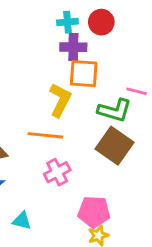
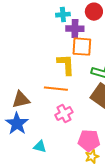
cyan cross: (67, 22) -> (63, 15), moved
yellow L-shape: (60, 100) -> (66, 65), turned -30

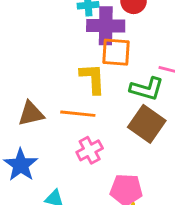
purple cross: (75, 29) -> (106, 26), size x1.4
brown triangle: (21, 100) -> (31, 114), moved

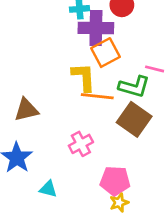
orange square: (116, 52) -> (105, 53), turned -32
orange line: (78, 114) -> (97, 96), moved

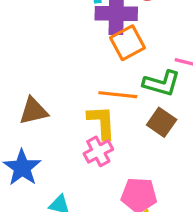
yellow L-shape: (84, 77) -> (102, 122), moved
brown square: (134, 119) -> (162, 122), size x0.7

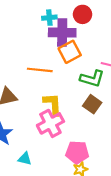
orange line: (118, 95) -> (40, 70), moved
pink cross: (98, 151) -> (50, 123), size x1.4

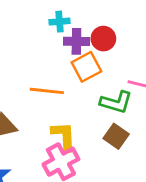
red circle: (83, 14) -> (103, 39), moved
purple cross: (62, 33) -> (76, 41), size x0.7

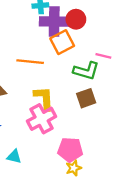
purple cross: (76, 41) -> (54, 22), size x1.4
brown square: (116, 136) -> (86, 98), turned 36

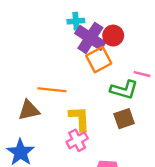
purple cross: (54, 22) -> (90, 38), turned 32
orange line: (30, 62) -> (52, 90), moved
pink cross: (42, 119) -> (77, 140), size x0.7

